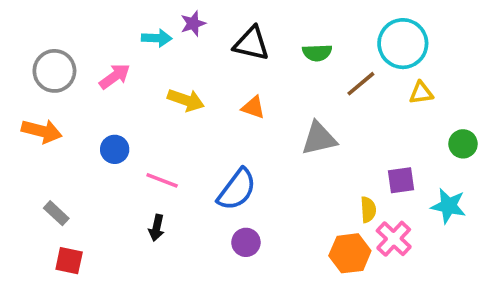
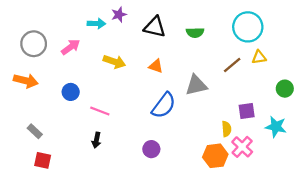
brown line: (361, 84) -> (232, 65), moved
blue semicircle: (237, 189) -> (164, 105), moved

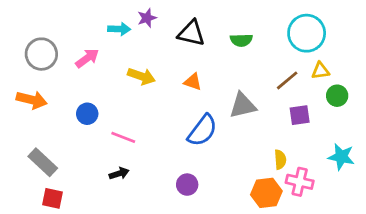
green circle: (285, 89) -> (337, 96), moved
purple square: (247, 111) -> (300, 115), moved
gray rectangle: (35, 131) -> (43, 162), size x1.5
black arrow: (96, 140) -> (119, 173), turned -120
pink cross: (242, 147) -> (300, 182), turned -30

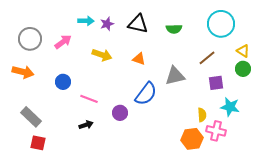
purple star: (147, 18) -> (107, 24), moved
yellow triangle: (320, 71) -> (243, 51), moved, turned 40
cyan star: (341, 157) -> (230, 107), moved
purple circle: (187, 185) -> (120, 113), moved

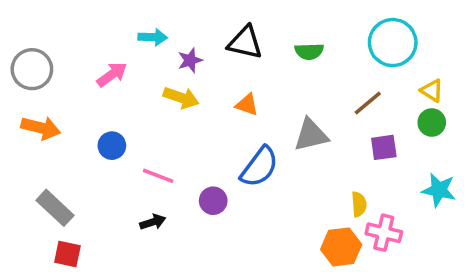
purple star: (107, 24) -> (190, 60), moved
gray circle: (30, 39) -> (32, 69), moved
cyan star: (230, 107) -> (439, 190), moved

